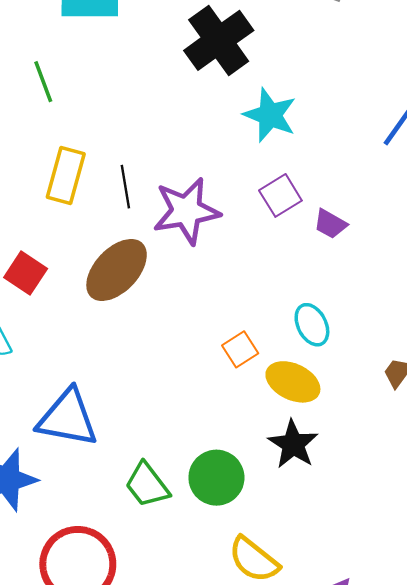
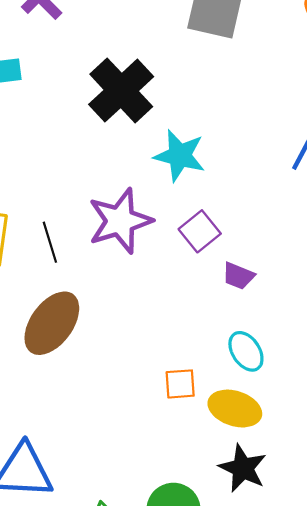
purple star: (186, 211) -> (120, 221), moved
purple trapezoid: (330, 224) -> (238, 276), moved
orange square: (240, 349) -> (180, 384), turned 36

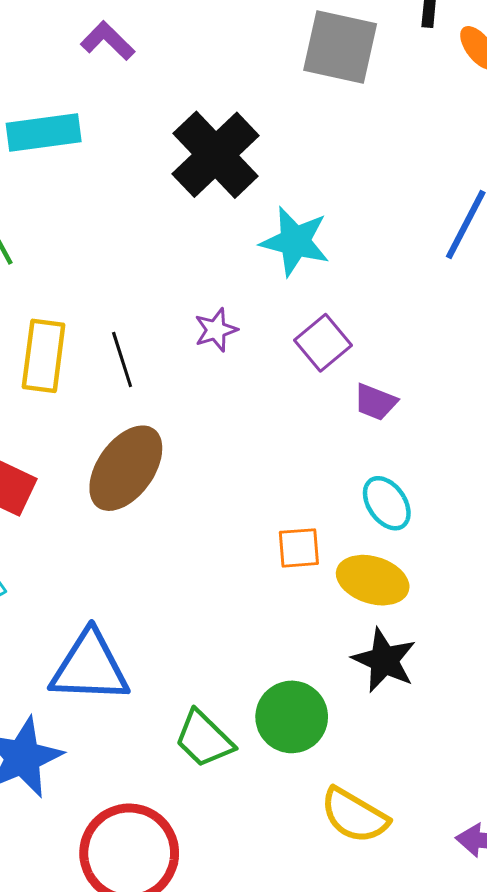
purple star: (120, 221) -> (216, 330), size x0.5

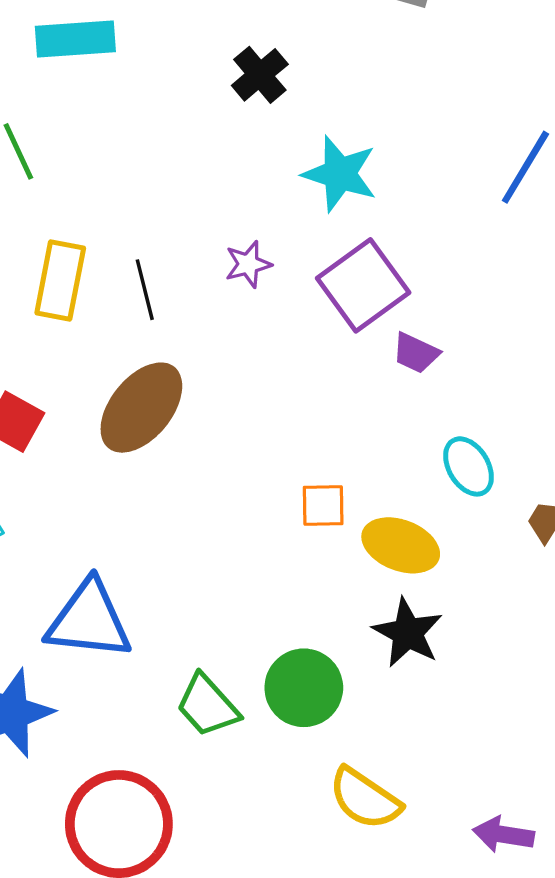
black cross: (216, 155) -> (260, 75), size x0.6
purple square: (323, 343) -> (363, 285), size x1.5
cyan ellipse: (387, 503) -> (468, 466), moved

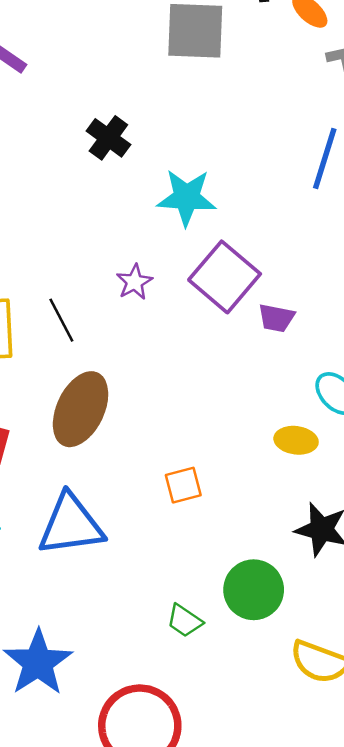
orange square: (323, 506) -> (183, 485), moved
yellow ellipse: (401, 545) -> (296, 440), moved, size x0.7
blue triangle: (89, 620) -> (71, 525), moved
green trapezoid: (207, 706) -> (185, 621), size x0.7

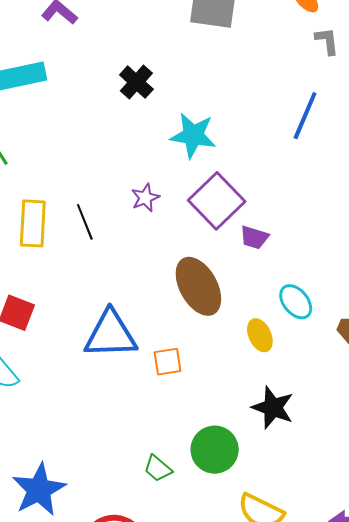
brown ellipse: (81, 409) -> (198, 286), moved, turned -60
yellow ellipse: (296, 440) -> (260, 335), turned 52
blue triangle: (71, 525) -> (110, 334), moved

